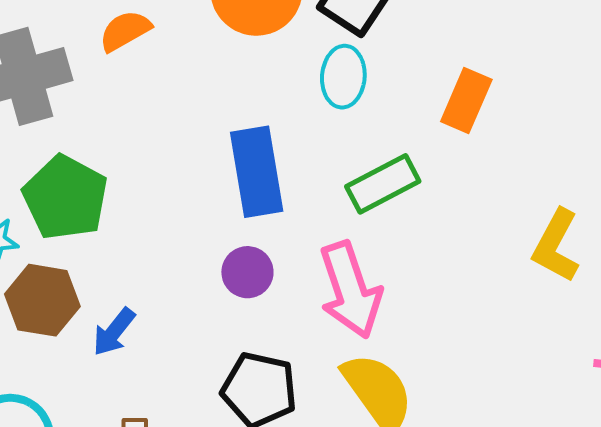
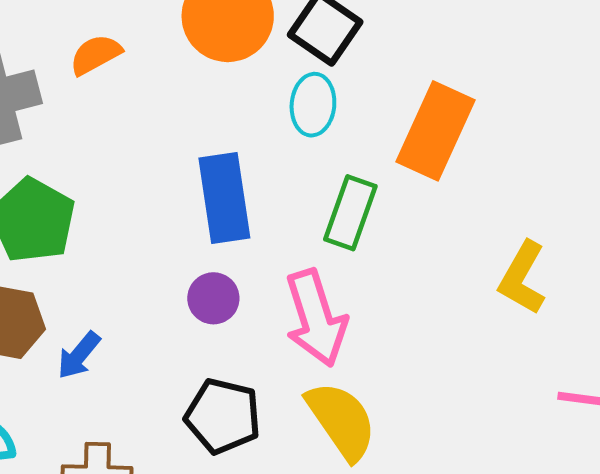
orange rectangle: (466, 101) -> (435, 131), size x1.5
green rectangle: (383, 184) -> (350, 213), turned -44

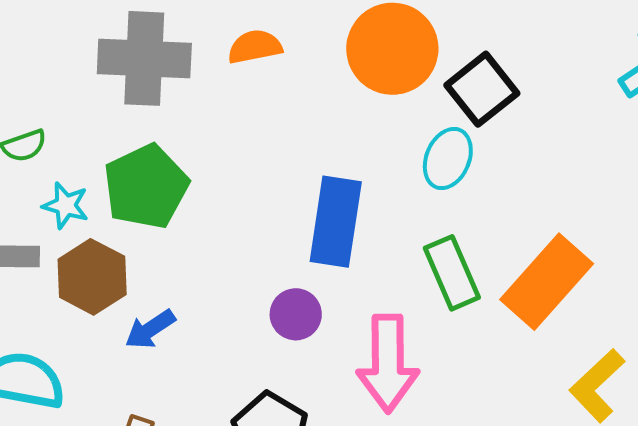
orange rectangle: (435, 131) -> (547, 282), moved
green rectangle: (350, 213) -> (452, 273), turned -60

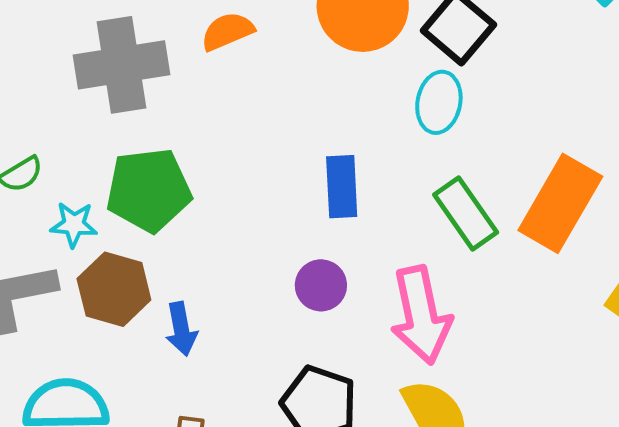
green pentagon: (146, 187) -> (149, 190), turned 30
blue rectangle: (336, 222) -> (342, 187), size x0.7
blue arrow: (150, 329) -> (181, 329), turned -56

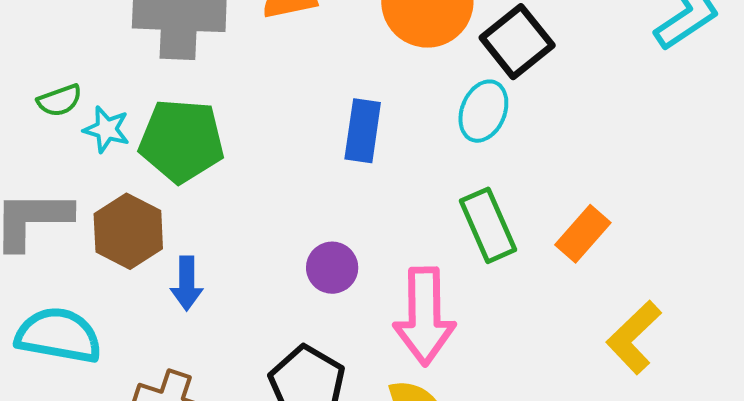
blue rectangle: (342, 187) -> (363, 131), moved
orange rectangle: (560, 203) -> (583, 234), size x0.6
cyan star: (74, 225) -> (106, 129), moved

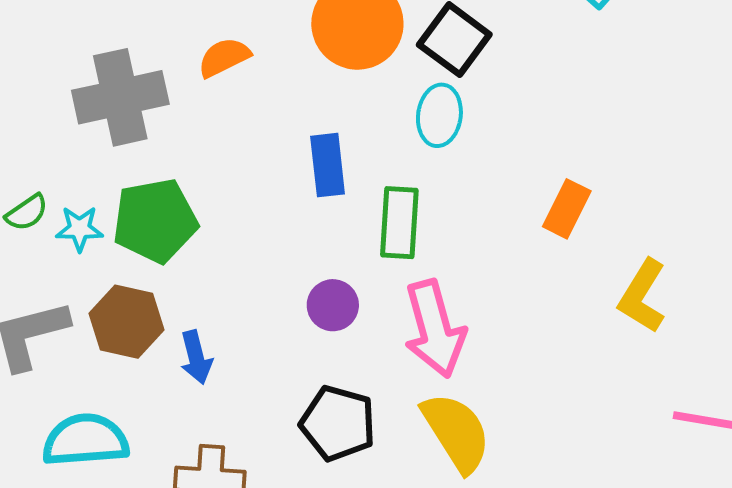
green rectangle: (488, 225) -> (399, 223), moved, turned 42

